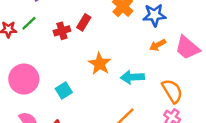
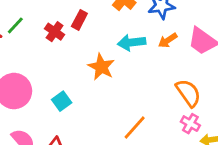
red cross: (62, 31) -> (55, 32), turned -35
cyan arrow: (132, 77) -> (131, 43), moved

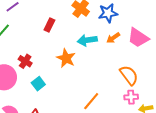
red cross: (55, 32) -> (25, 61), moved
pink cross: (190, 124) -> (131, 97), turned -32

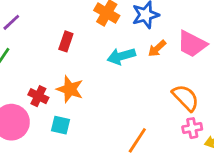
orange star: (66, 58) -> (70, 89), moved
cyan square: (38, 84) -> (60, 125), turned -32

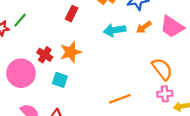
orange star: (70, 89) -> (71, 52), turned 30
orange line: (137, 140) -> (120, 99), turned 30

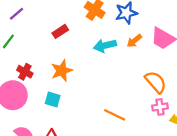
red rectangle: (72, 14) -> (60, 31), turned 35
red cross: (45, 55) -> (25, 72), moved
orange line: (120, 99) -> (115, 115), turned 50

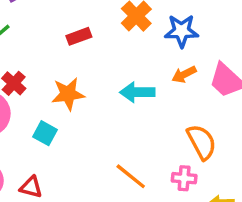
cyan arrow: (105, 46) -> (137, 92), moved
pink cross: (160, 107) -> (184, 178), moved

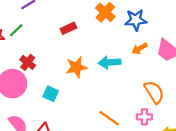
orange star: (68, 94) -> (76, 67), moved

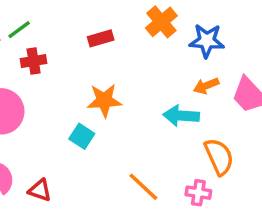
red cross: (28, 62) -> (34, 61), moved, turned 35
cyan arrow: (110, 62) -> (181, 116), moved
cyan square: (51, 94) -> (82, 136), moved

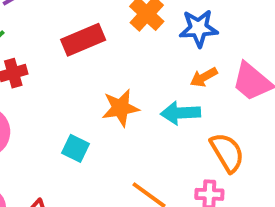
red rectangle: (101, 38) -> (83, 40), size x1.5
orange star: (104, 100) -> (120, 108), moved

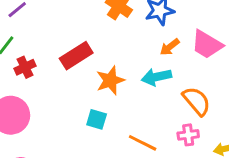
red rectangle: (83, 40) -> (76, 56), moved
cyan square: (75, 148) -> (97, 119), moved

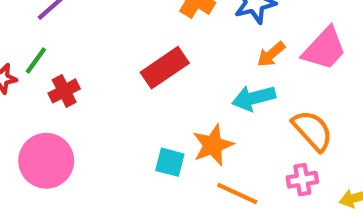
pink trapezoid: (207, 44) -> (324, 49), turned -76
red rectangle: (76, 56) -> (165, 68), moved
orange star: (110, 80) -> (213, 145), moved

